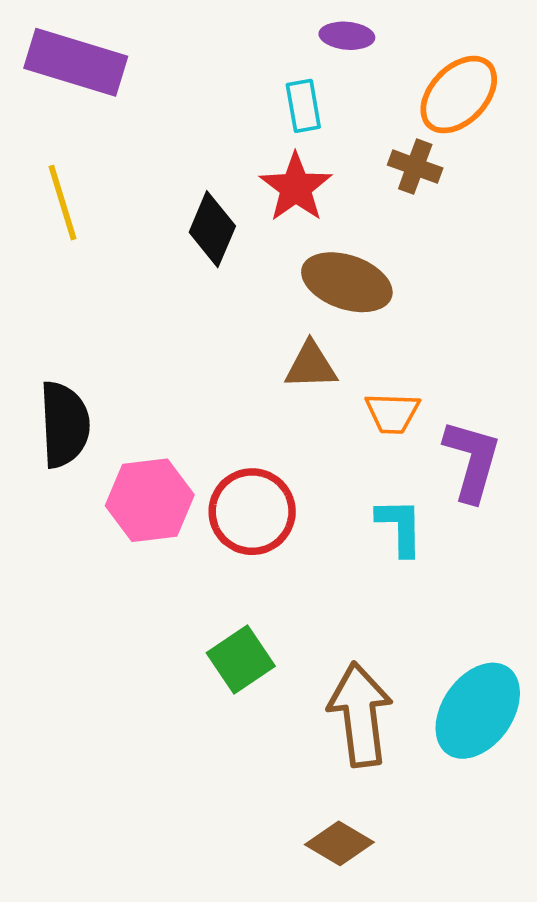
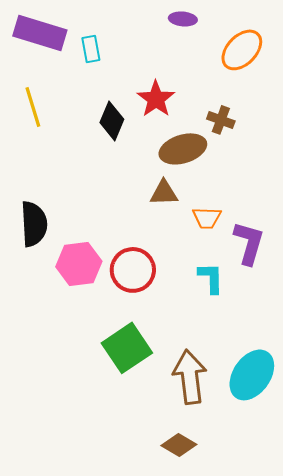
cyan rectangle: (303, 106) -> (91, 49), moved
brown cross: (415, 167) -> (221, 120), moved
brown ellipse: (347, 282) -> (183, 149), turned -36
green square: (241, 659) -> (127, 348), size x1.4

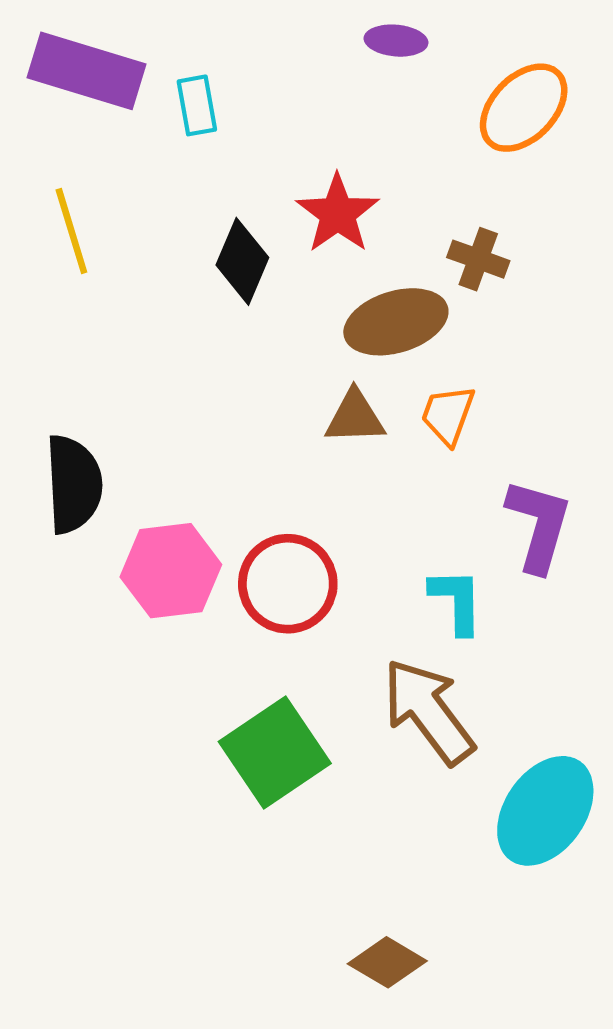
orange trapezoid: (207, 218) -> (448, 415), moved, turned 108
brown arrow: (190, 377) -> (428, 711), moved, turned -30

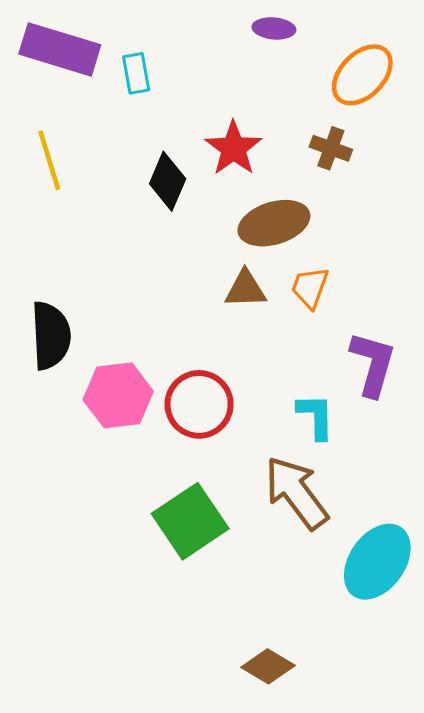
brown cross: (478, 259) -> (331, 148), moved

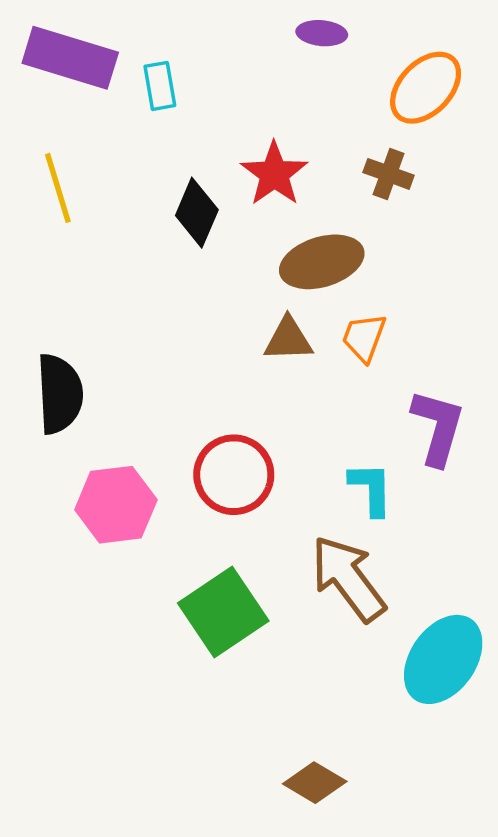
pink hexagon: (118, 395) -> (116, 505), moved

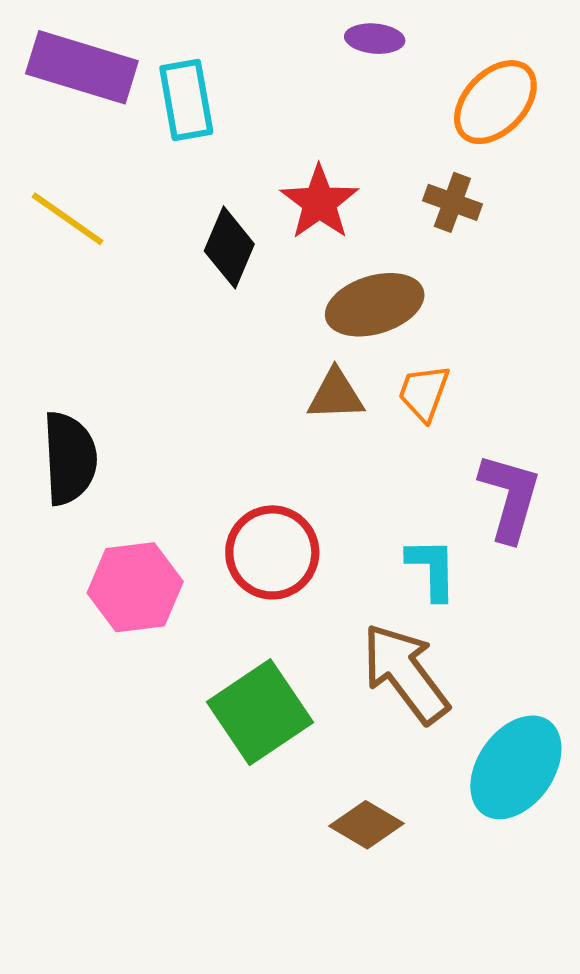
cyan rectangle: (160, 86) -> (186, 100), size x1.4
yellow line: (58, 188) -> (68, 219), turned -38
brown diamond: (315, 783) -> (366, 825), moved

